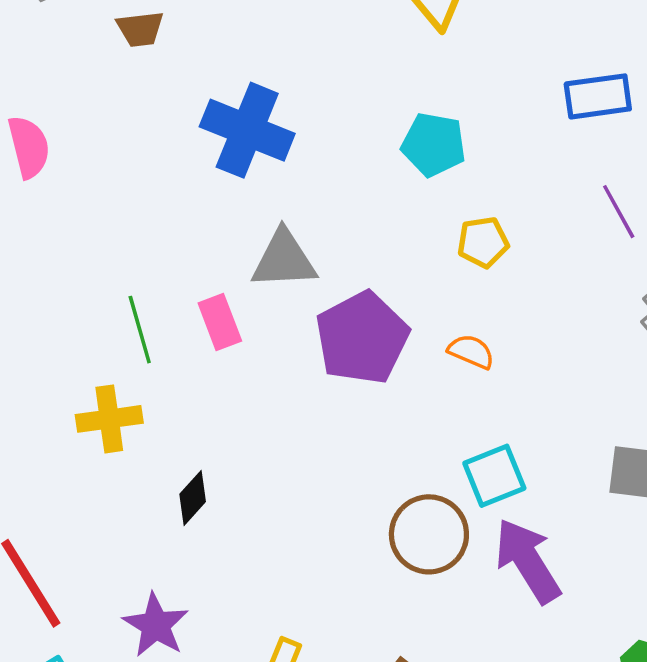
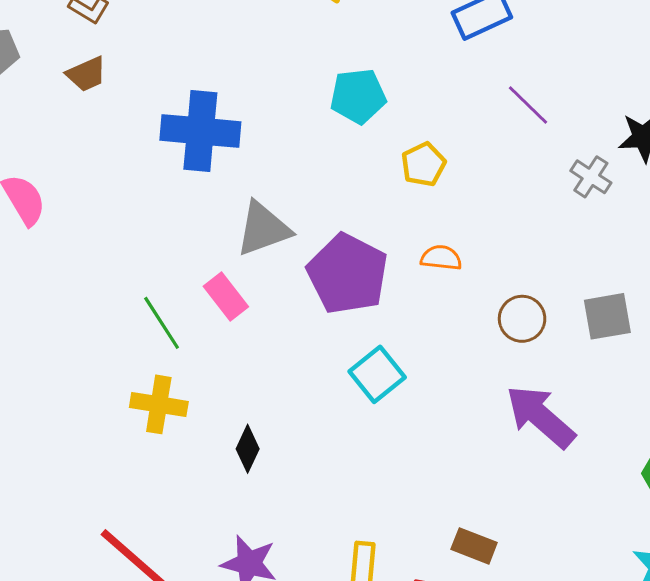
yellow cross: (109, 419) -> (159, 404), turned 34
cyan square: (494, 476) -> (377, 374), moved
brown circle: (429, 534) -> (522, 319), moved, size x0.7

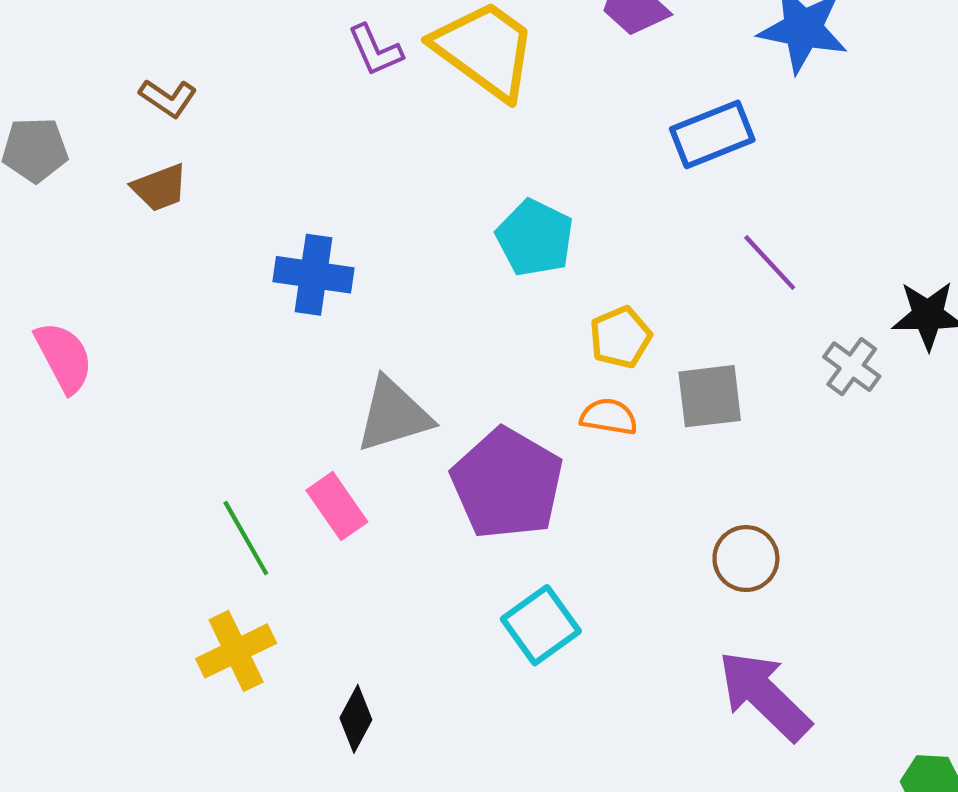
cyan pentagon: (358, 96) -> (535, 238), turned 30
blue cross: (200, 131) -> (313, 275), size x0.7
orange semicircle: (441, 258) -> (609, 417), moved
gray square: (607, 316) -> (710, 396), moved
yellow cross: (159, 404) -> (236, 651), turned -38

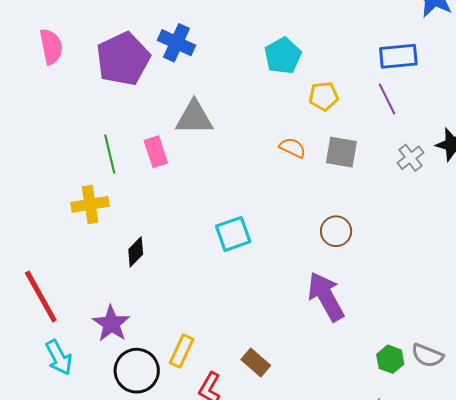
blue rectangle: (712, 134) -> (398, 56), moved
yellow pentagon: (620, 337) -> (324, 96), moved
purple pentagon: (507, 484) -> (123, 59), moved

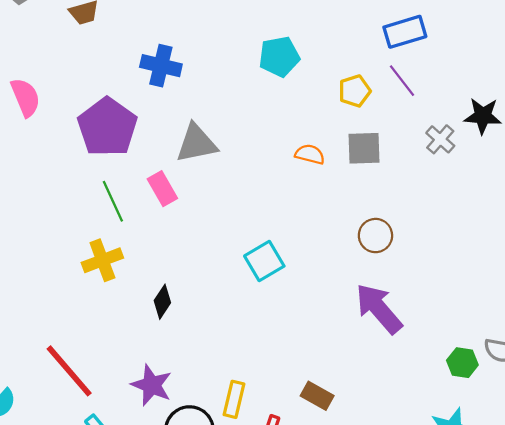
cyan pentagon: (283, 56) -> (279, 57), turned 30
purple pentagon: (123, 59) -> (107, 127), moved
yellow pentagon: (324, 96) -> (355, 91), moved

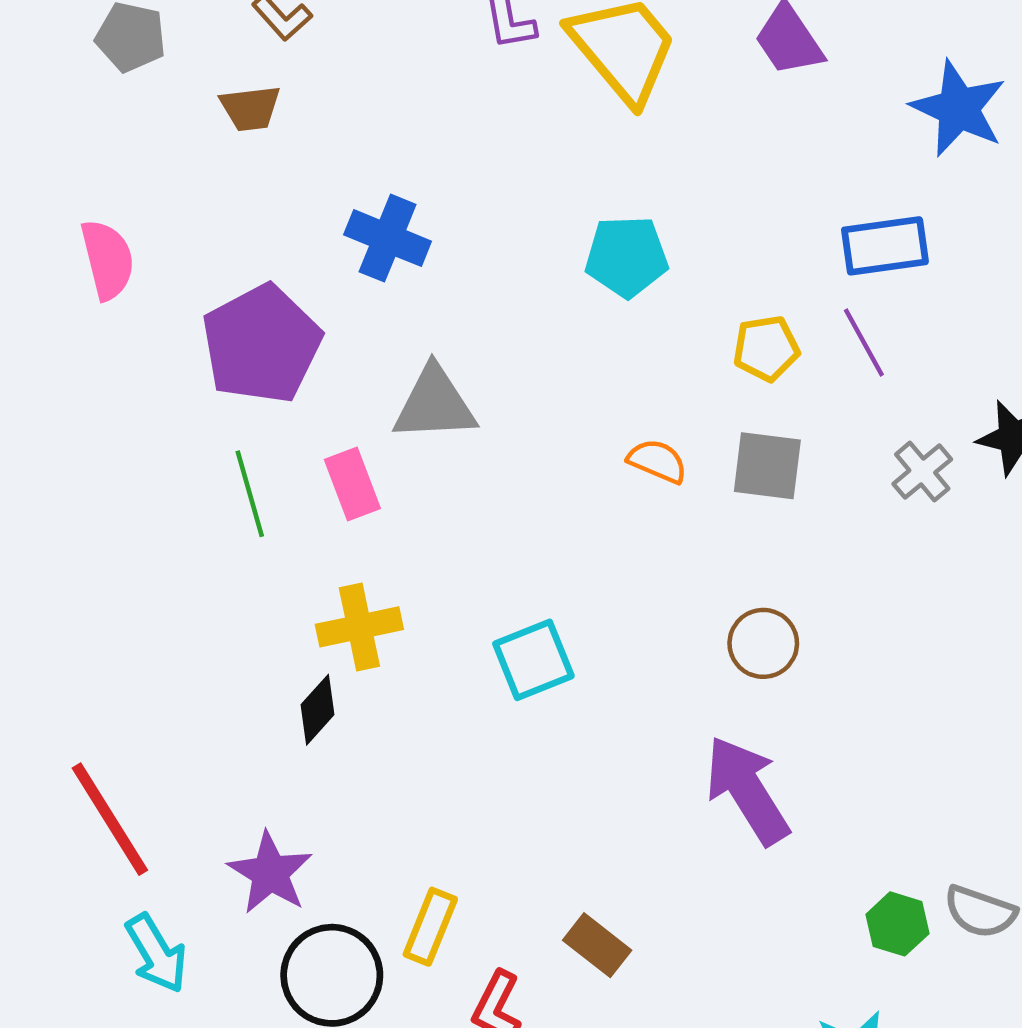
yellow cross: (102, 260) -> (359, 627), moved

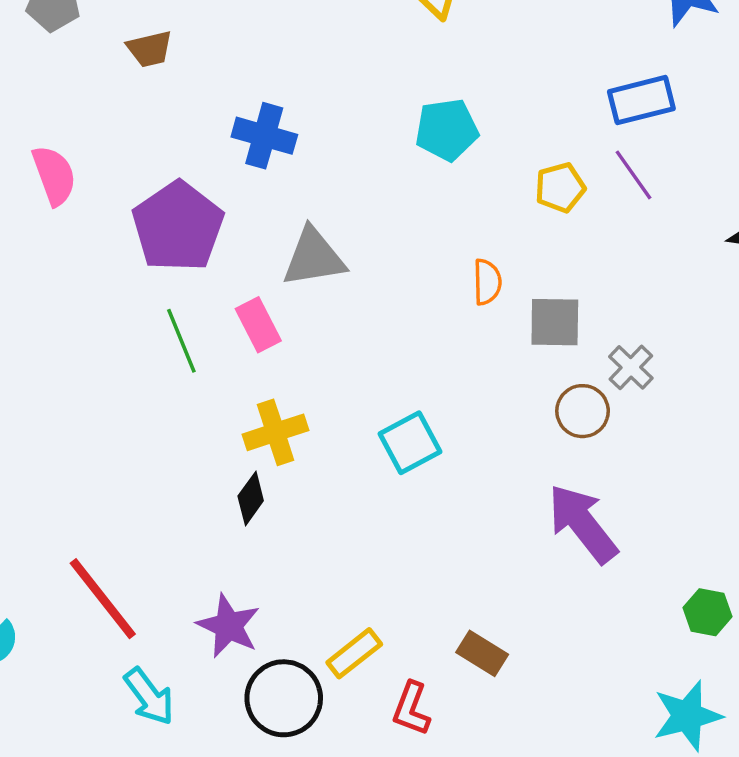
orange semicircle: (657, 461) -> (487, 282), turned 72
gray square: (767, 466) -> (555, 322), moved
gray cross: (922, 472) -> (631, 367), moved
yellow rectangle: (430, 927) -> (354, 653), turned 36

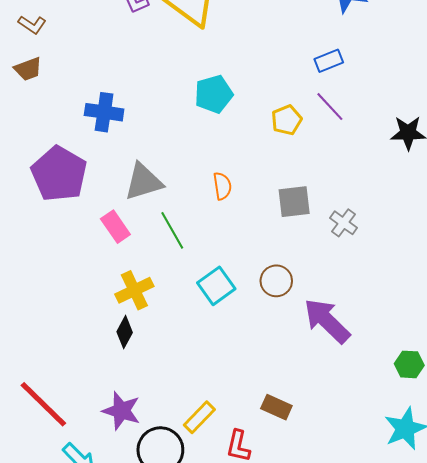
blue rectangle: (641, 100) -> (329, 61), size x0.7
orange semicircle: (487, 282) -> (222, 186), moved
green line: (181, 341) -> (172, 230), moved
brown circle: (583, 411) -> (276, 281), moved

